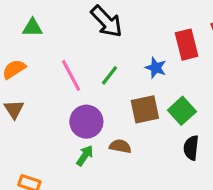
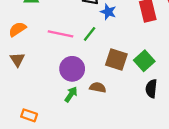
blue star: (156, 68) -> (108, 12), moved
pink line: (71, 75) -> (60, 34), turned -50
brown square: (145, 109) -> (116, 59), turned 30

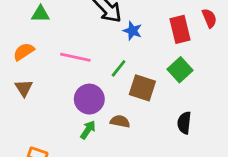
green line: (90, 34) -> (119, 68), moved
green square: (144, 61) -> (180, 70), moved

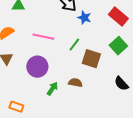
red rectangle: (180, 29) -> (118, 17), turned -36
purple circle: (89, 99) -> (37, 67), moved
black semicircle: (184, 123) -> (121, 84), turned -49

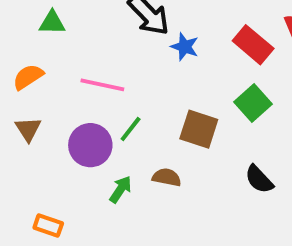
green line: (74, 45) -> (131, 129), moved

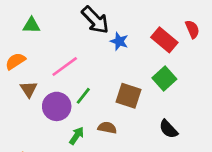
pink line: (102, 85) -> (65, 67), turned -48
brown triangle: (28, 129) -> (29, 89), moved

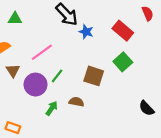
red semicircle: (192, 29) -> (148, 13), moved
black semicircle: (168, 129) -> (146, 108), moved

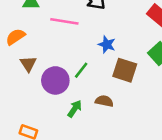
blue star: (86, 32) -> (107, 44), moved
pink line: (42, 52) -> (64, 21), moved, turned 45

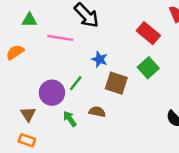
brown triangle: (28, 64) -> (28, 114), moved
green arrow: (75, 109) -> (70, 119), turned -70

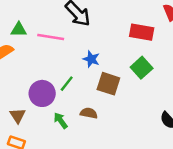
green triangle: (29, 20) -> (19, 30), moved
red rectangle: (148, 33) -> (142, 32), turned -30

